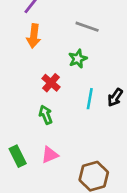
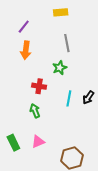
gray line: (87, 27) -> (67, 43), turned 60
red cross: (51, 83) -> (39, 86), turned -32

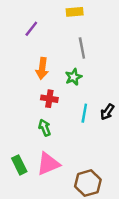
orange arrow: (26, 50) -> (42, 69), moved
pink triangle: (38, 142) -> (48, 164), size x1.5

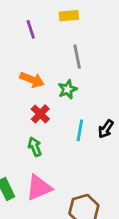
purple line: (31, 29) -> (31, 29), moved, turned -56
orange arrow: (42, 69) -> (32, 80), turned -75
red cross: (49, 99) -> (40, 114), turned 35

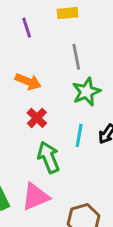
green star: (68, 89) -> (86, 92), moved, size x1.4
green arrow: (35, 147) -> (49, 157), moved, size x1.5

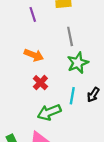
green arrow: (49, 157) -> (49, 112), turned -90

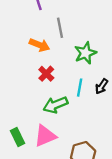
gray line: (70, 36) -> (60, 28), moved

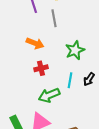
gray line: (60, 28) -> (54, 18), moved
red cross: (46, 74) -> (41, 68), turned 32

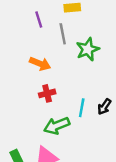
green star: (75, 50) -> (88, 49), moved

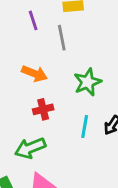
green star: (88, 49) -> (88, 82), moved
green arrow: (57, 126) -> (30, 148), moved

